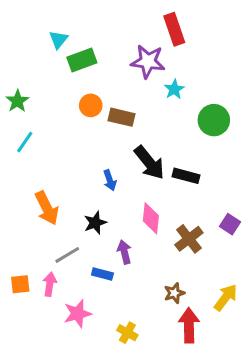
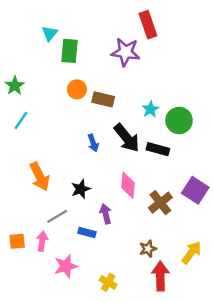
green rectangle: (82, 60) -> (69, 51), turned -65
cyan star: (174, 89) -> (150, 109), moved
green circle: (214, 120) -> (179, 120), moved
blue arrow: (110, 180) -> (93, 143), moved
purple square: (230, 224) -> (195, 190), size x1.5

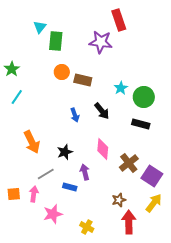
black arrow: (127, 138) -> (102, 111), size x0.7
black rectangle: (158, 149) -> (141, 124), moved
purple square: (195, 190) -> (152, 176), moved

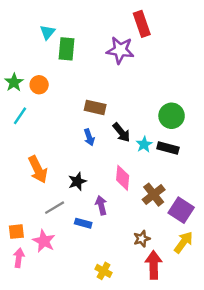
orange circle: (62, 72) -> (39, 85), moved
brown rectangle: (83, 80) -> (95, 107), moved
cyan star: (121, 88) -> (144, 144), moved
pink arrow: (34, 194) -> (19, 258), moved
pink star: (53, 214) -> (44, 241), moved, turned -30

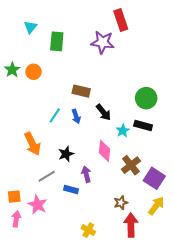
cyan triangle: (47, 32) -> (30, 27), moved
cyan line: (20, 116) -> (55, 115), moved
cyan star: (144, 144) -> (123, 131), moved

